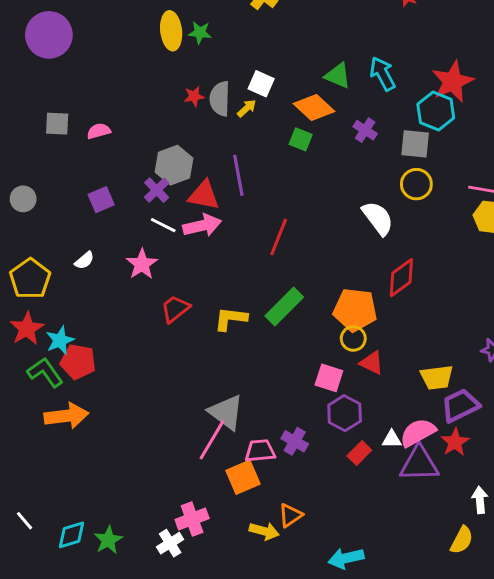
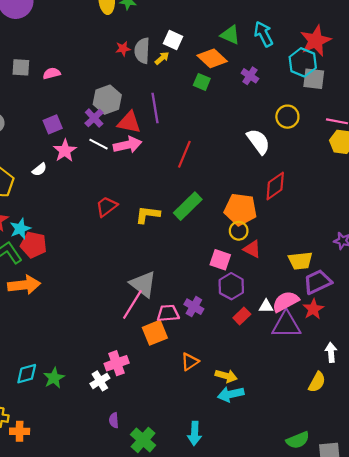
gray square: (415, 144) -> (314, 79), moved
pink star: (142, 264) -> (65, 151), moved
yellow arrow: (264, 531) -> (226, 376), moved

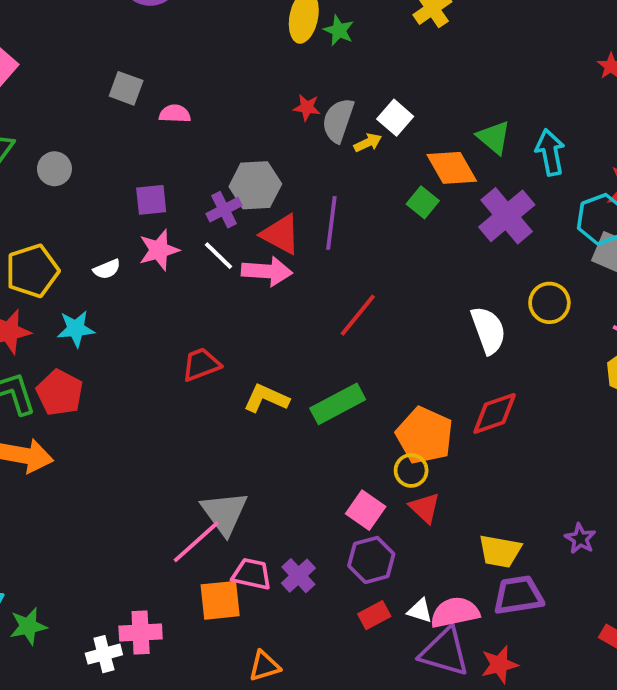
purple cross: (250, 76) -> (507, 216), size x1.8
cyan star: (20, 229) -> (76, 329), moved
red star: (313, 309) -> (499, 665), moved

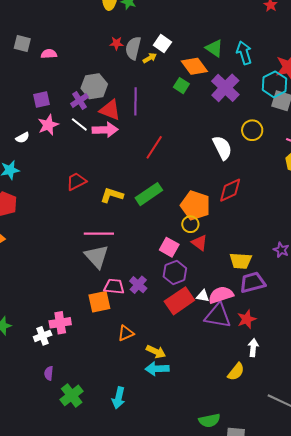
pink line: (196, 542) -> (99, 234), moved, turned 48
red rectangle: (374, 615) -> (179, 301), size x1.8

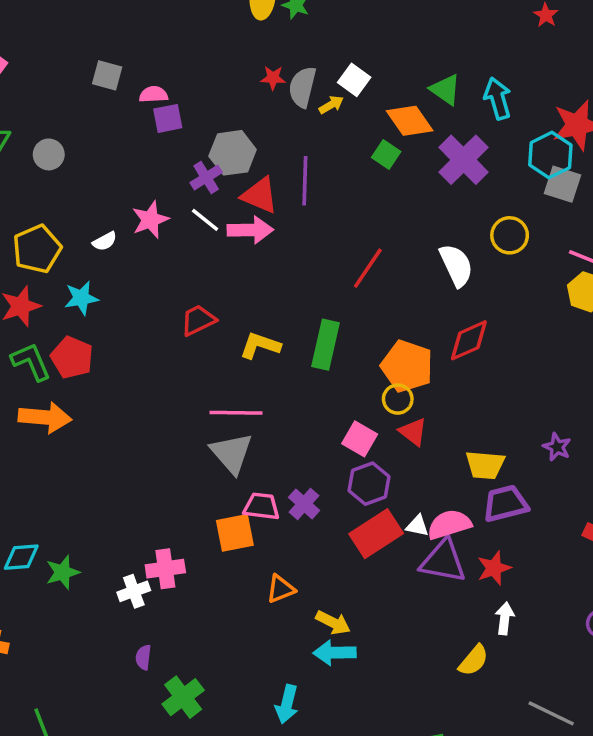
purple square: (41, 100) -> (168, 118), moved
red line: (154, 147) -> (368, 268), moved
green rectangle: (149, 194) -> (325, 345), turned -44
cyan arrow: (118, 398) -> (287, 704), moved

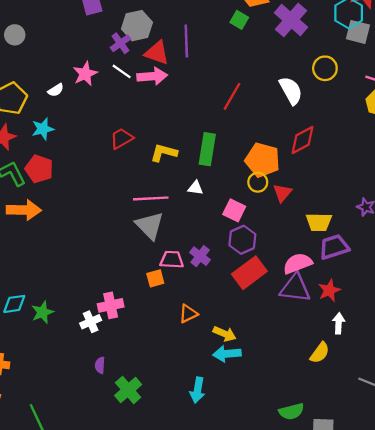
red triangle: (413, 432) -> (282, 193), moved, turned 36
white triangle: (417, 526) -> (195, 188), moved
orange square: (235, 533) -> (155, 278), size x0.7

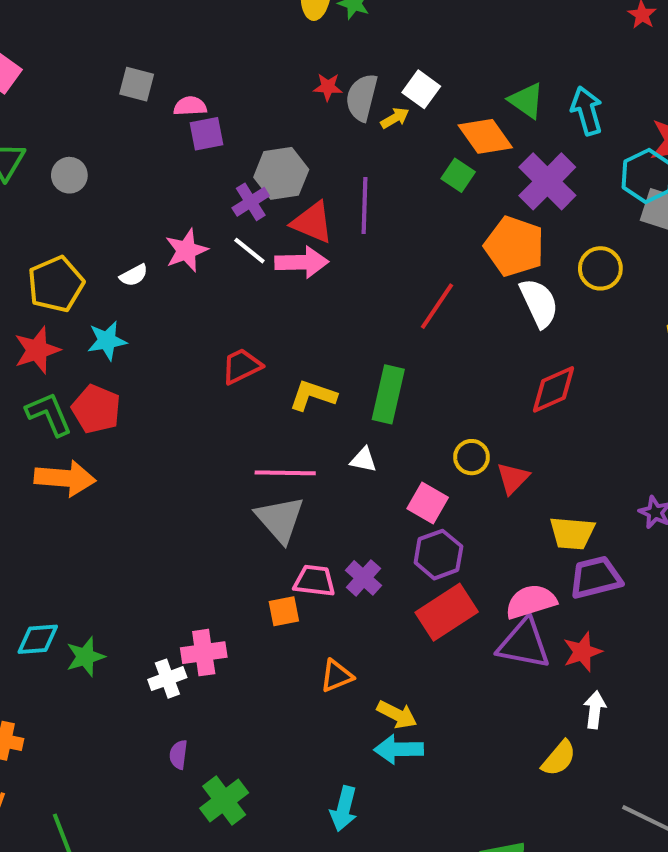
orange pentagon: (263, 160) -> (514, 246), moved

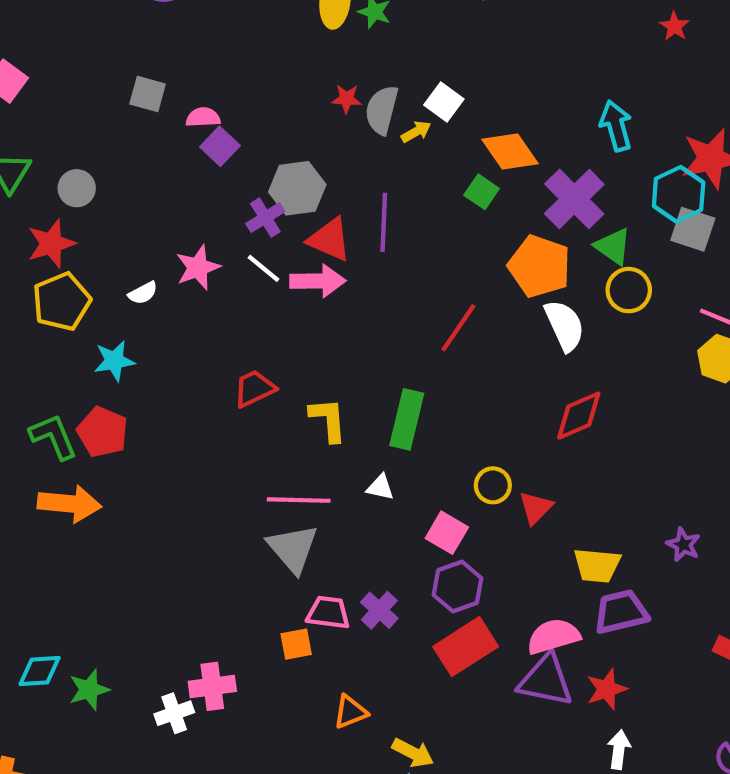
green triangle: (526, 101) -> (613, 246), moved
purple square: (207, 134) -> (220, 146), turned -36
red star: (37, 350) -> (51, 244), moved
yellow L-shape: (313, 395) -> (328, 420), turned 66

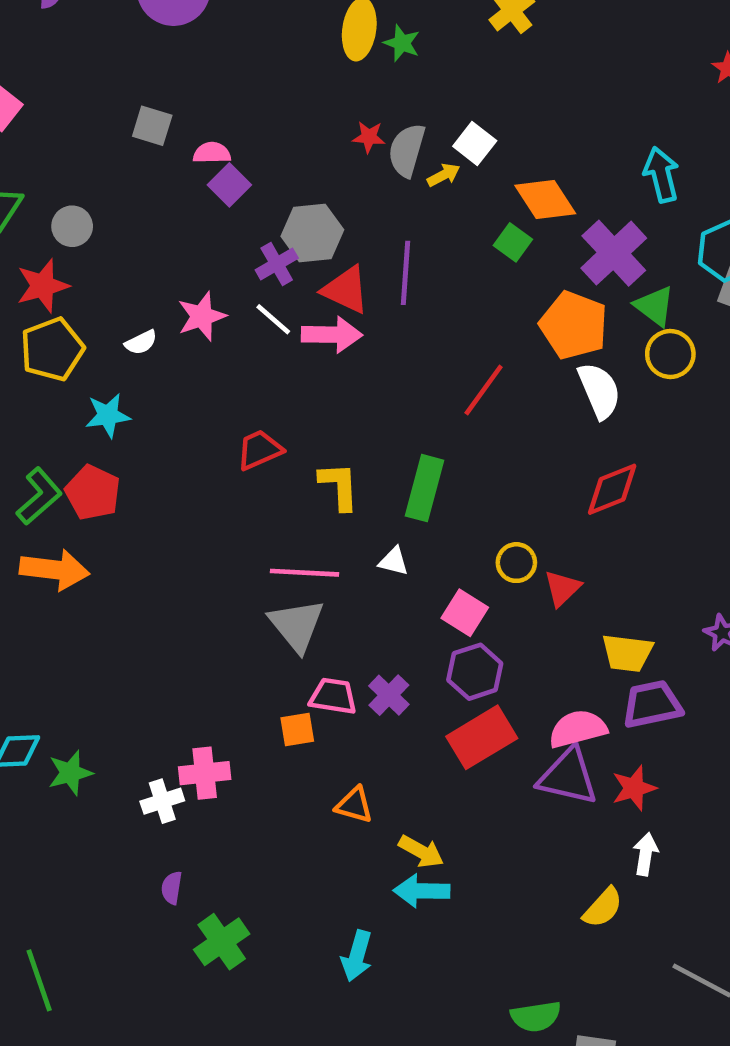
green L-shape: (53, 437) -> (39, 496), turned 70
orange triangle: (350, 712) -> (354, 805), turned 36

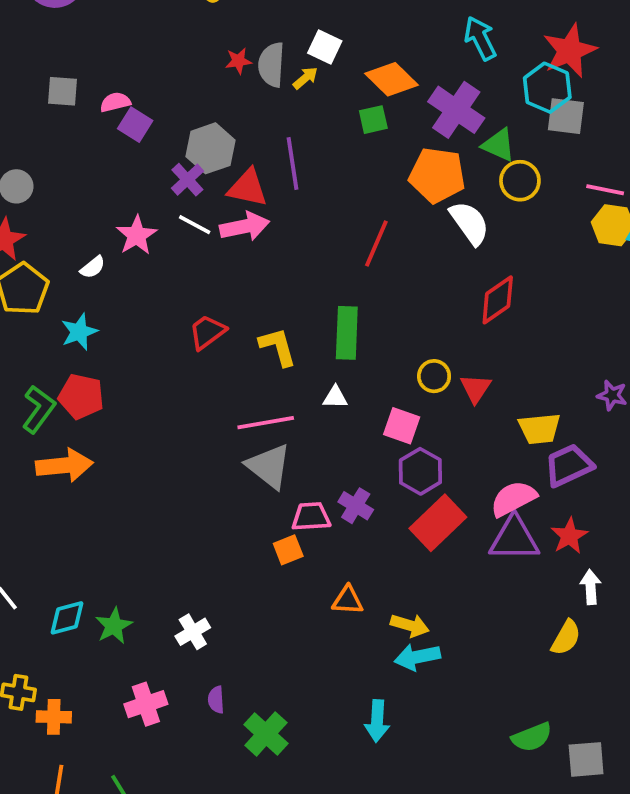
green square: (513, 242) -> (373, 120), turned -36
pink cross: (205, 773) -> (146, 704), moved

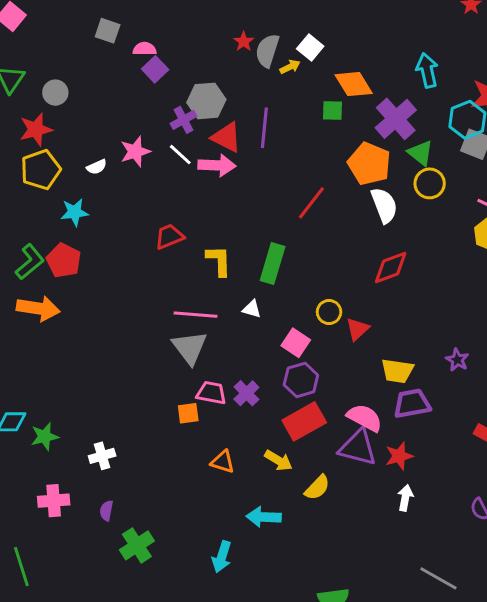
red star: (238, 61) -> (244, 42), turned 30
pink semicircle: (513, 499) -> (365, 418), turned 42
yellow arrow: (410, 625) -> (278, 460), moved
yellow semicircle: (566, 638) -> (317, 488), moved

